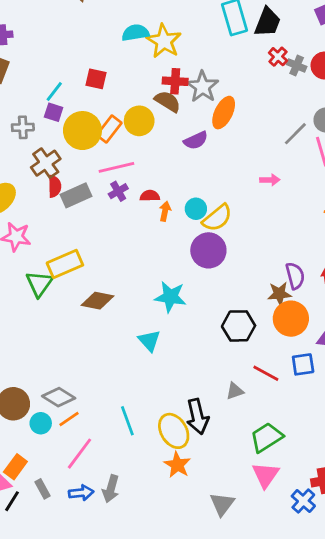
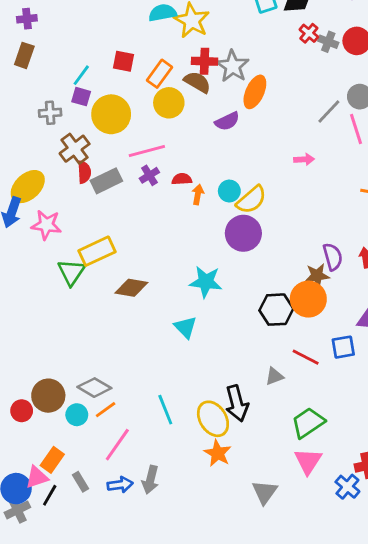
orange rectangle: (109, 129) -> (160, 74), moved
orange circle: (291, 319) -> (308, 299), moved

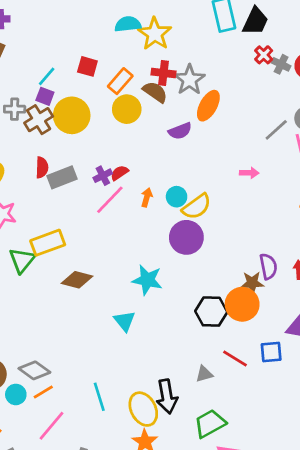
brown cross: (75, 149) -> (39, 120), moved
pink line: (147, 151) -> (110, 200), moved, turned -36
red semicircle: (182, 179) -> (119, 173), moved, turned -36
green trapezoid: (308, 423) -> (210, 424), moved

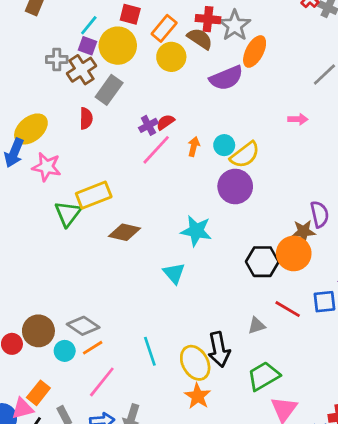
yellow circle: (72, 115) -> (118, 46), moved
purple semicircle: (180, 131) -> (226, 78), size x1.4
gray rectangle: (62, 177) -> (109, 90), moved, turned -32

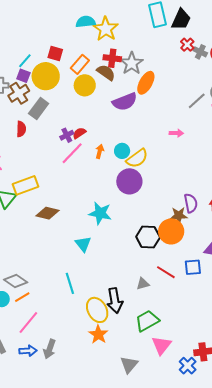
cyan line: (150, 351) -> (70, 283), moved

